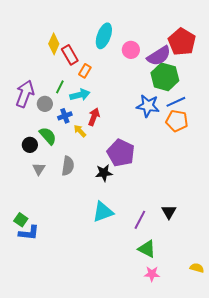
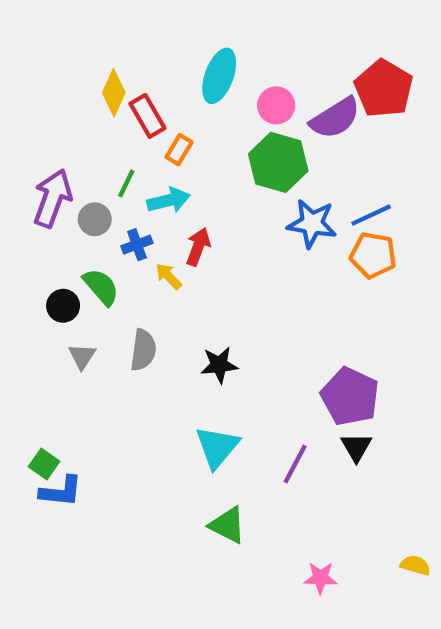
green hexagon: (165, 77) -> (278, 162), moved
purple pentagon: (121, 153) -> (350, 396), moved
cyan triangle: (103, 212) -> (217, 447), turned -30
green triangle: (147, 249) -> (228, 525), moved

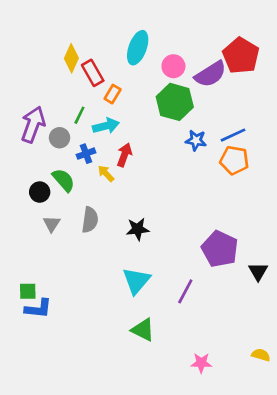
blue star: (312, 224) -> (196, 140), size x0.7
black triangle: (356, 447) -> (258, 271), moved
green square: (44, 464) -> (28, 291), turned -36

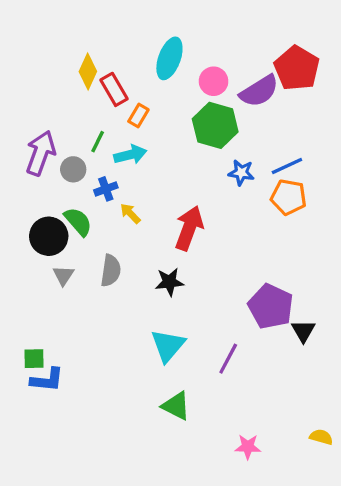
red arrow: (124, 155) -> (189, 228), moved, size x1.5
black circle: (40, 192) -> (49, 236), size x1.5
black triangle: (258, 271) -> (303, 331), moved

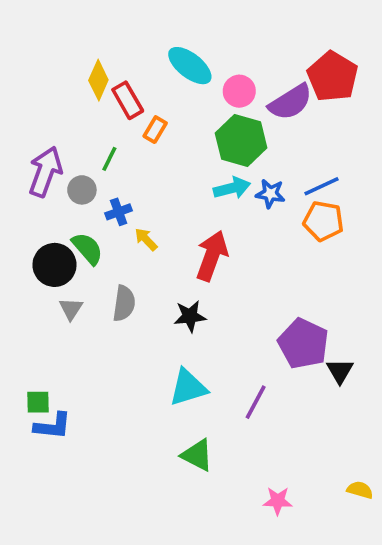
cyan ellipse: (169, 58) -> (190, 66), turned -72
cyan arrow: (130, 155) -> (232, 188), moved
cyan triangle: (168, 346) -> (188, 387), turned 33

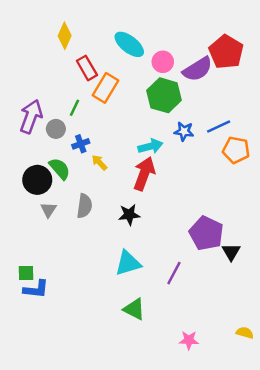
yellow diamond: (98, 80) -> (65, 36), moved
orange rectangle: (155, 130) -> (106, 88), size x1.6
cyan arrow: (232, 188) -> (150, 146), moved
orange pentagon: (323, 221) -> (236, 150), moved

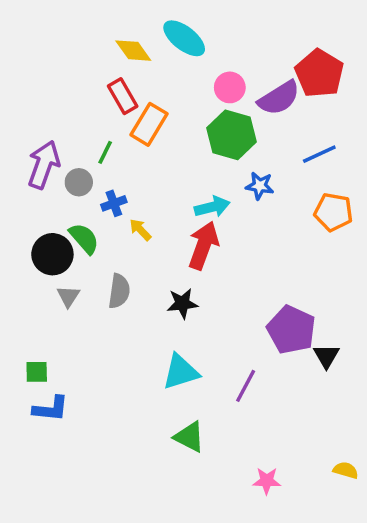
yellow diamond: (65, 36) -> (133, 51), moved, turned -60
cyan ellipse: (129, 44) -> (184, 38), moved
blue line: (219, 126) -> (319, 154), moved
green square: (26, 273) -> (37, 372), moved

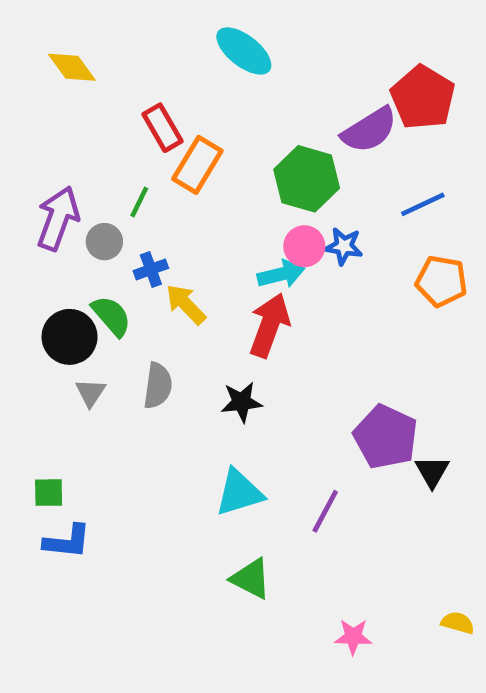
yellow diamond: (133, 51) -> (72, 67), moved
pink circle: (230, 87) -> (304, 246), moved
yellow arrow: (140, 230) -> (186, 304), size x1.4

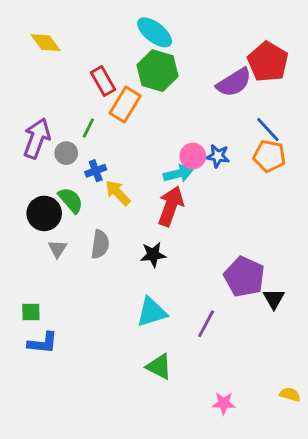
green hexagon: (307, 179) -> (157, 71), moved
blue line: (423, 204) -> (268, 130), turned 72
orange pentagon: (441, 281) -> (269, 156), moved

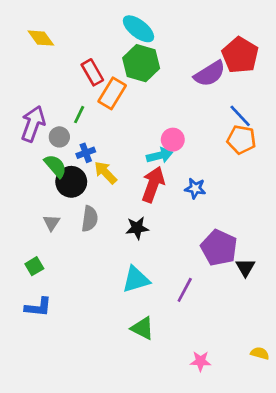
blue star: (218, 156) -> (195, 188), moved
green semicircle: (71, 200) -> (55, 166), moved
black circle: (44, 213) -> (71, 182), moved
green square: (31, 312) -> (34, 266), moved, turned -30

